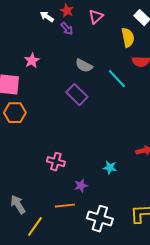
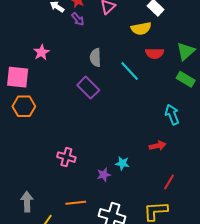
yellow semicircle: (128, 38) -> (141, 28), turned 90
gray semicircle: (84, 66) -> (95, 58), turned 60
purple star: (81, 186) -> (104, 175), moved
gray arrow: (18, 205) -> (27, 202), turned 30

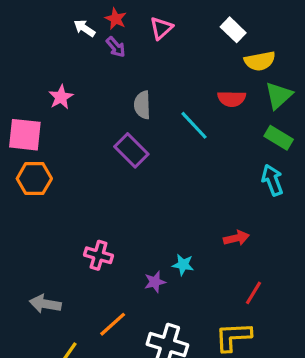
yellow semicircle: (141, 28) -> (260, 61), moved
cyan arrow: (172, 115) -> (272, 180), moved
gray arrow: (27, 202) -> (45, 304), moved, turned -78
orange line: (76, 203) -> (113, 324), turned -36

